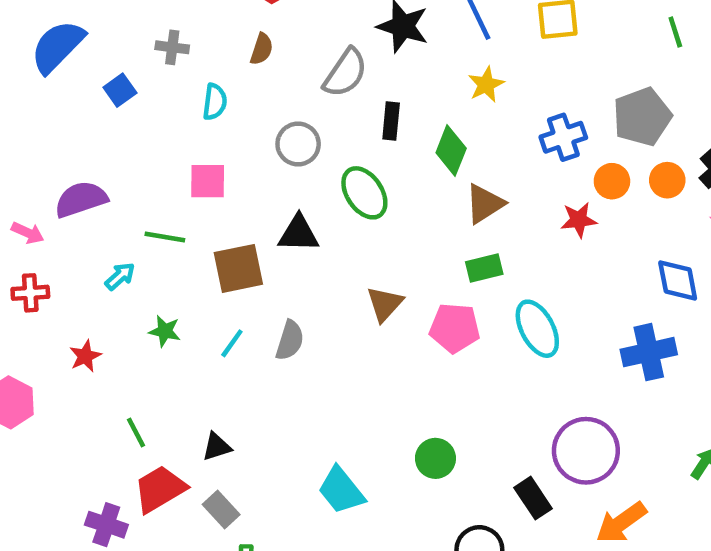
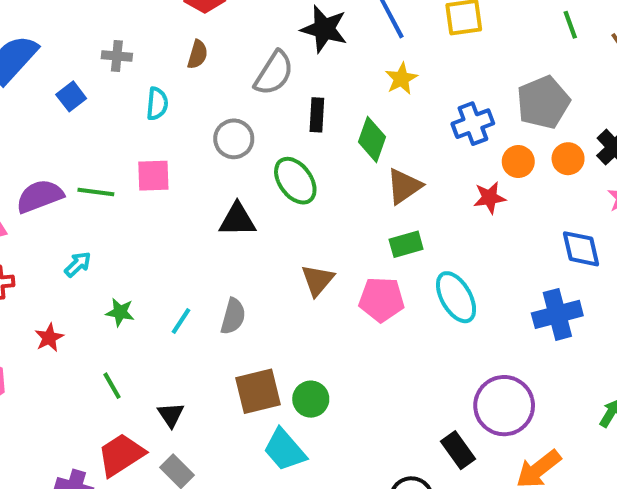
green line: (165, 237) -> (96, 192), moved
brown square: (238, 268) -> (258, 391), moved
green line: (136, 433) -> (112, 386), moved
black triangle: (217, 447) -> (171, 415), turned -44
green circle: (435, 458) -> (311, 399), moved

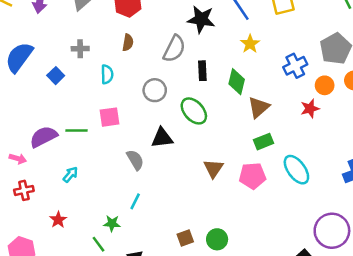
green star: (120, 312) -> (112, 223), moved
gray semicircle: (233, 316) -> (135, 160), moved, turned -40
brown square: (258, 391) -> (185, 238), size x0.6

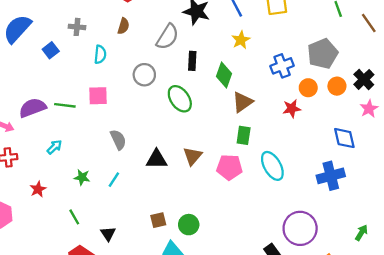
black triangle: (162, 138) -> (157, 159), moved
green rectangle: (263, 142) -> (244, 135), turned -66
green star: (112, 223) -> (82, 177), moved

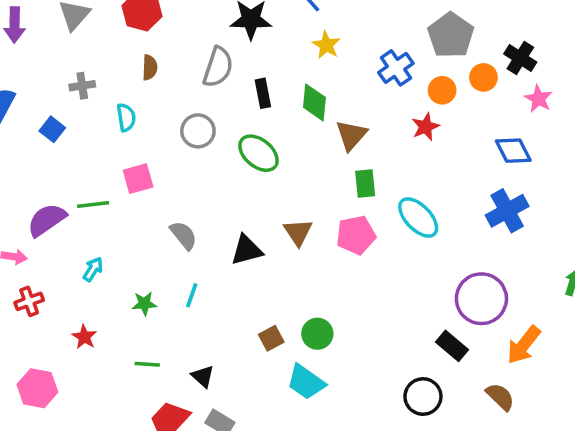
green line: (74, 217) -> (147, 364), turned -42

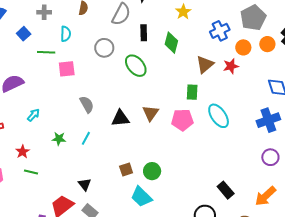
brown triangle: (351, 135) -> (205, 64), moved
green line: (93, 205) -> (46, 52), moved
purple circle: (481, 299) -> (270, 157), moved, size x0.6
green line: (147, 364) -> (31, 172), moved

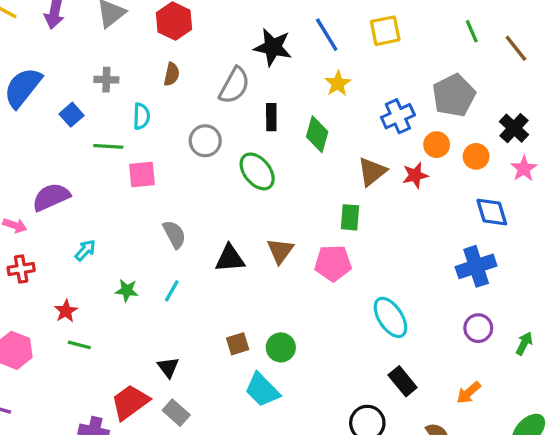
orange circle: (267, 44) -> (476, 156), moved
cyan ellipse: (219, 116) -> (390, 317), moved
orange arrow: (265, 196) -> (469, 393), size x0.7

